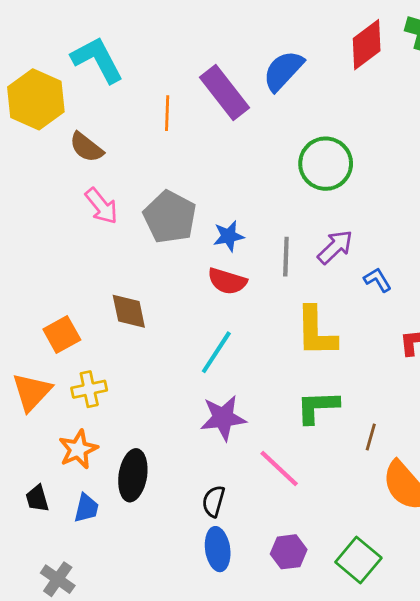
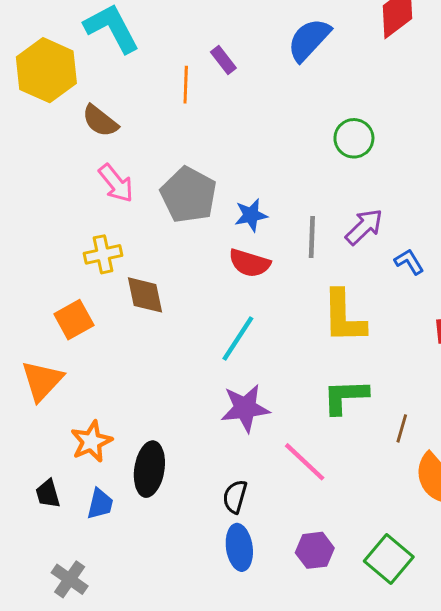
purple rectangle: (224, 93) -> (223, 60), moved, size x0.5
green circle: (326, 164) -> (354, 138), size x0.7
yellow cross: (89, 389) -> (103, 254), moved

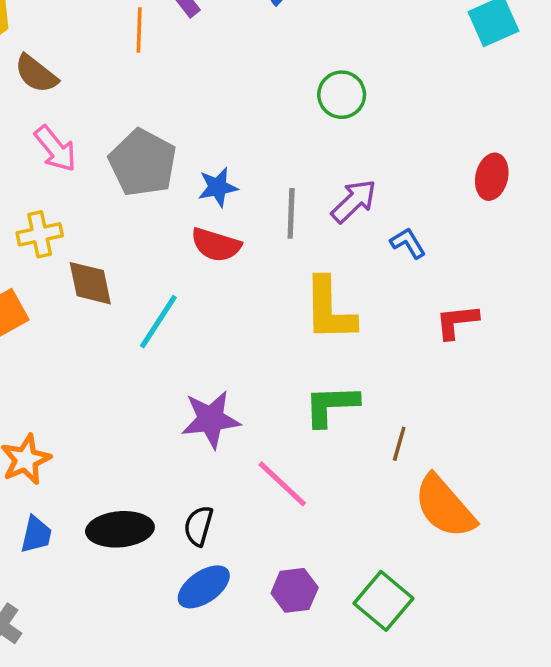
cyan line: (238, 339) -> (158, 322), moved
black ellipse: (149, 469) -> (120, 529), moved, turned 76
blue ellipse: (239, 547) -> (204, 587), turned 63

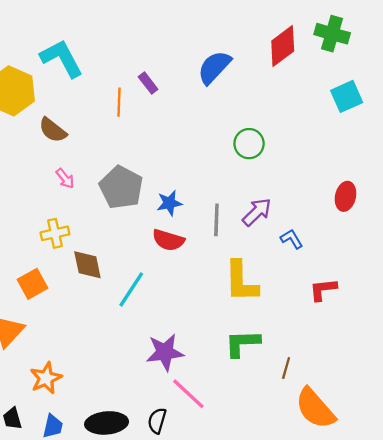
pink arrow: (55, 149) -> (65, 178), size x0.7
pink line: (282, 484) -> (188, 394), moved

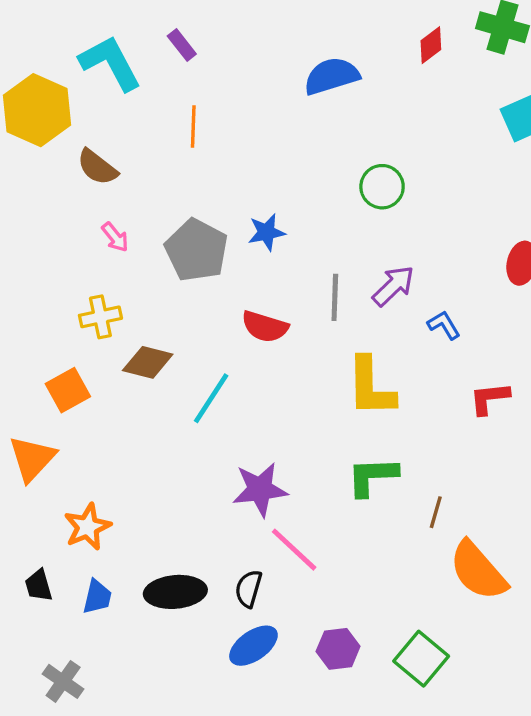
red diamond: (283, 46) -> (431, 45), size x0.6
blue semicircle: (214, 67) -> (332, 76), turned 30
purple rectangle: (148, 83) -> (182, 45), moved
blue star: (169, 203) -> (266, 232), moved
brown diamond: (87, 265) -> (148, 362), turned -64

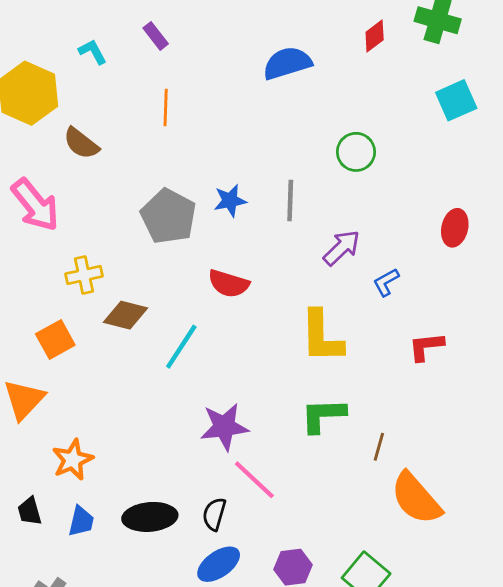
cyan L-shape: (110, 63) -> (93, 52), size x0.5
green circle: (382, 187) -> (356, 152), moved
pink arrow: (115, 237) -> (35, 205), moved, size x2.0
gray line: (335, 297) -> (290, 201), moved
blue L-shape: (444, 325) -> (386, 282), turned -88

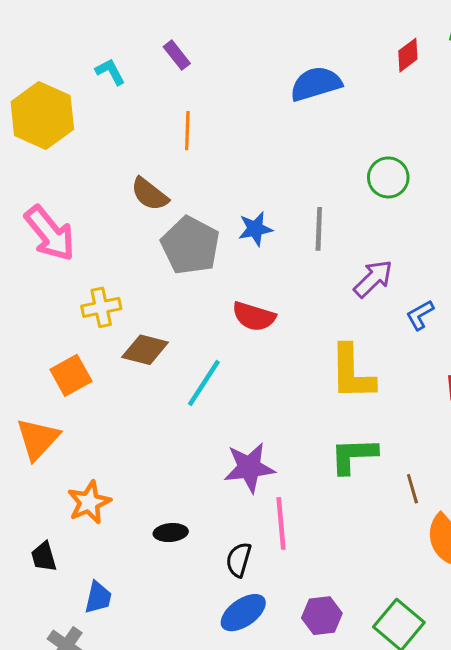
brown semicircle: (81, 143) -> (150, 194), moved
brown line: (379, 447) -> (412, 489), turned -32
pink line: (254, 480) -> (281, 523), turned 42
black ellipse: (150, 517) -> (171, 533), moved, size x0.6
blue trapezoid: (81, 521) -> (98, 597), moved

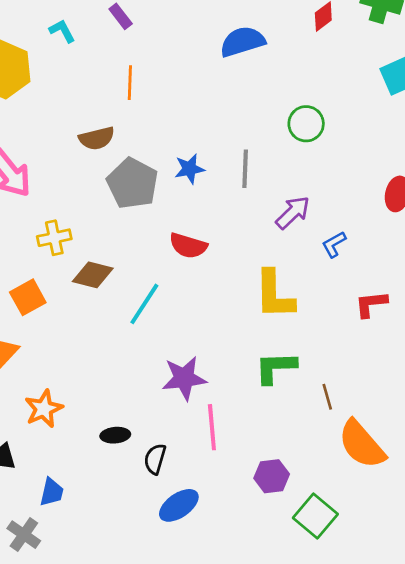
brown semicircle: (150, 194) -> (97, 138), turned -52
black semicircle: (239, 560) -> (155, 459), moved
purple hexagon: (322, 616) -> (272, 476), moved

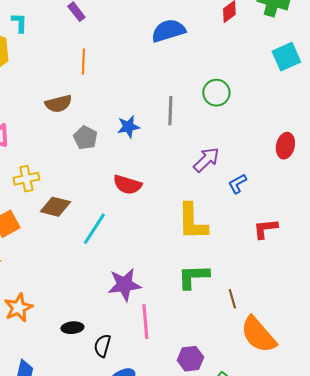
cyan L-shape: (62, 31) -> (19, 23), moved, turned 30
gray line: (245, 169) -> (170, 111), moved
gray pentagon: (132, 183) -> (85, 138), size x0.6

